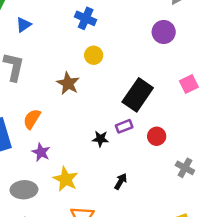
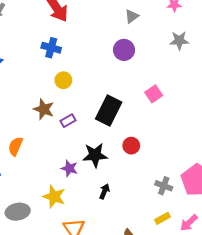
purple rectangle: (124, 126) -> (68, 121), moved
black star: (100, 139) -> (95, 155), moved, size x1.6
purple star: (41, 152) -> (69, 168), moved
gray cross: (185, 168) -> (164, 186), moved

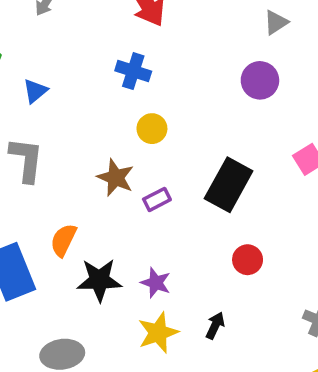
red circle: (131, 146) -> (248, 260), moved
black star: (95, 155) -> (99, 280), moved
yellow star: (54, 197) -> (158, 333), moved, turned 30

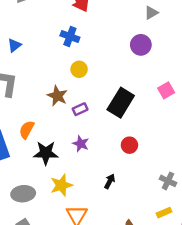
purple star: (156, 283) -> (81, 144), moved
yellow star: (158, 333) -> (61, 185), moved

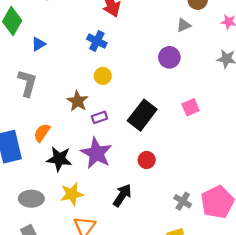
purple star: (81, 144) -> (96, 153), size x1.8
black arrow: (110, 181) -> (122, 195), size x1.5

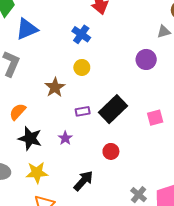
blue triangle: (38, 44) -> (27, 29), size x1.6
pink square: (191, 107) -> (155, 118), moved
purple rectangle: (99, 117) -> (83, 111), moved
purple star: (96, 153) -> (65, 138), size x0.5

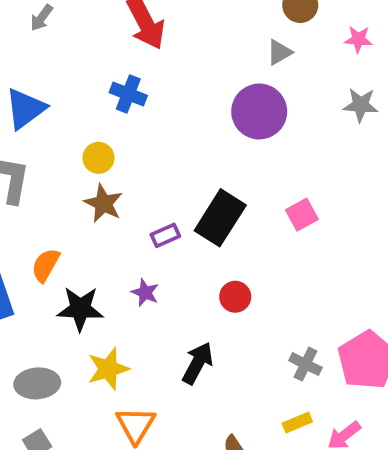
purple circle: (146, 59) -> (259, 111), size x1.4
yellow circle: (82, 67) -> (98, 158), moved

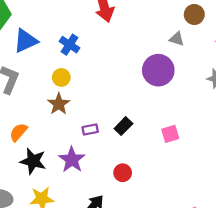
gray triangle: (279, 52) -> (177, 39), turned 35
blue cross: (128, 94) -> (69, 45), moved
black rectangle: (220, 218) -> (123, 126), size x0.6
purple star: (145, 293) -> (72, 160), size x1.6

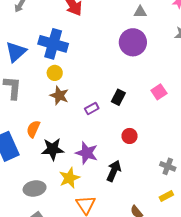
blue cross: (69, 45) -> (53, 44), size x1.6
purple star: (72, 160) -> (87, 153), moved

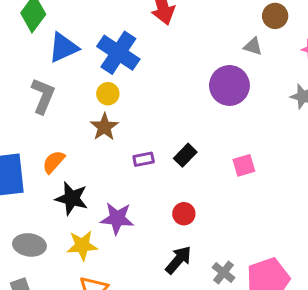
purple star: (87, 153) -> (117, 218), turned -30
black arrow: (114, 171) -> (178, 260), moved

